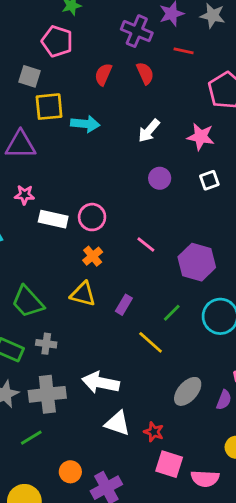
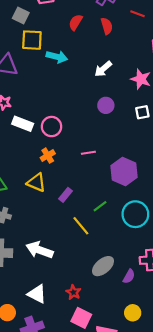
pink line: (146, 244) -> (88, 153), turned -56
white triangle: (117, 423) -> (37, 294), moved

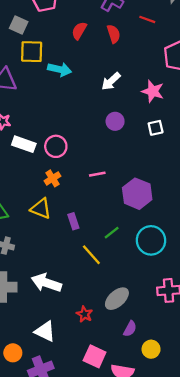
purple rectangle: (65, 195) -> (73, 221), turned -56
purple semicircle: (129, 276) -> (130, 329), moved
red star: (73, 292) -> (84, 314), moved

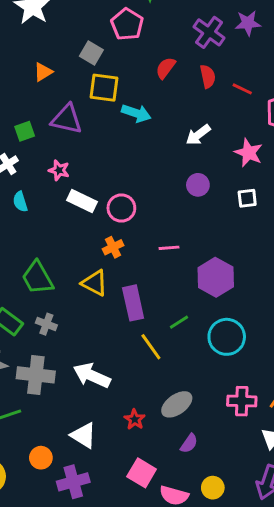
red line: (147, 19) -> (242, 89), moved
purple rectangle: (73, 221) -> (133, 303), size x1.6
yellow circle: (151, 349) -> (213, 488), moved

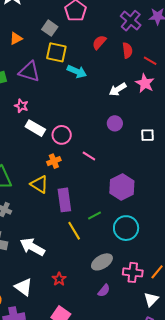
pink star: (249, 153) -> (145, 83), moved
pink line: (169, 248) -> (89, 156), moved, turned 32
gray ellipse: (177, 404) -> (102, 262), moved
purple semicircle: (189, 443) -> (104, 291), moved

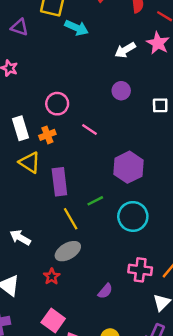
purple triangle: (29, 72) -> (19, 27), size x0.7
white rectangle: (35, 128) -> (20, 128), moved, turned 42
white arrow: (32, 247) -> (20, 238), size x0.7
gray ellipse: (102, 262) -> (68, 251), moved

